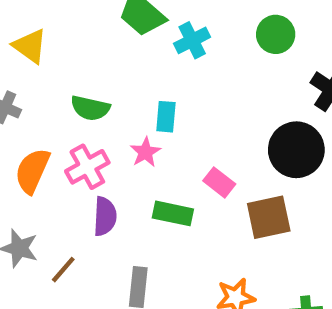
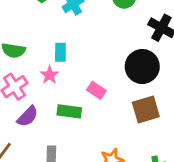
purple semicircle: (105, 216) -> (28, 116), turned 45
brown square: (269, 217) -> (146, 110), moved

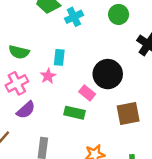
black circle: (142, 67) -> (108, 74), moved
green rectangle: (69, 111) -> (75, 113), moved

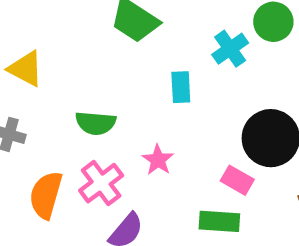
cyan cross: (74, 17) -> (230, 49), moved
cyan rectangle: (59, 57) -> (181, 87), moved

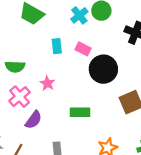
cyan cross: (230, 49) -> (79, 15), moved
pink rectangle: (237, 180) -> (83, 49), moved

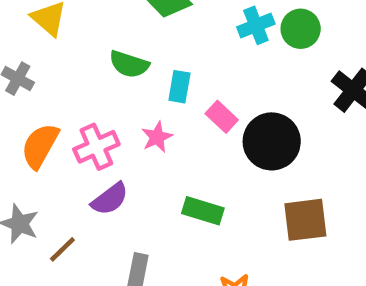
cyan rectangle: (57, 46) -> (179, 87), moved
pink rectangle: (83, 49) -> (222, 117), moved
green semicircle: (15, 67) -> (129, 64), moved

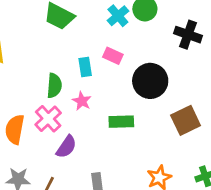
green semicircle: (129, 64) -> (54, 86), moved, turned -85
pink rectangle: (222, 117) -> (113, 56), moved
green rectangle: (203, 211) -> (121, 122), moved

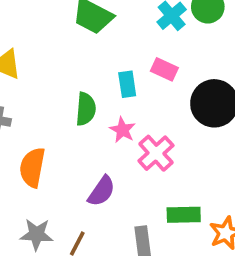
pink cross: (48, 119) -> (156, 153), moved
green rectangle: (121, 122) -> (184, 215), moved

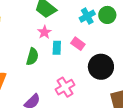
pink star: (123, 130) -> (44, 32), moved

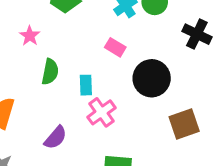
pink star: (44, 32) -> (30, 36), moved
cyan rectangle: (57, 48) -> (86, 85), moved

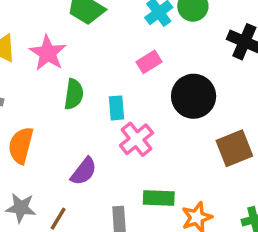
pink star: (30, 36) -> (48, 53), size x1.5
pink rectangle: (115, 47) -> (149, 62), turned -60

